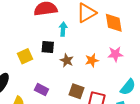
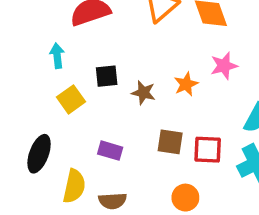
cyan arrow: (63, 29) -> (57, 56), moved

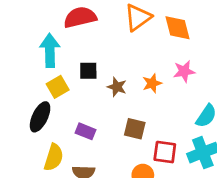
cyan arrow: (57, 56) -> (50, 50), size x1.6
red square: (208, 150) -> (165, 152), moved
black ellipse: (39, 154) -> (40, 117), moved

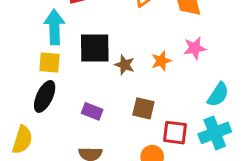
black square: (88, 71) -> (95, 48), size x1.6
yellow square: (58, 87) -> (50, 63), moved, turned 35
yellow semicircle: (54, 157) -> (22, 140), moved

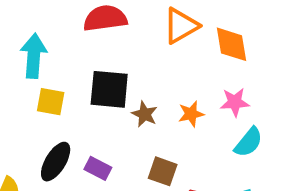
cyan arrow: (54, 27) -> (34, 56), moved
cyan semicircle: (218, 95) -> (248, 142), moved
black ellipse: (45, 96) -> (56, 162), moved

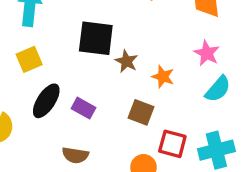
yellow square: (51, 102) -> (29, 59), moved, turned -35
pink star: (235, 102) -> (207, 53), turned 30
orange star: (191, 114) -> (163, 77), moved, turned 30

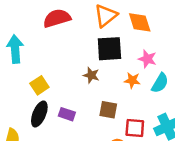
black square: (96, 38) -> (109, 49), moved
yellow square: (29, 59) -> (39, 85), moved
orange star: (163, 77) -> (132, 80), moved

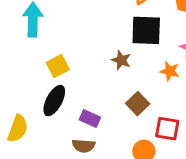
brown square: (108, 110) -> (138, 104), turned 30
purple rectangle: (67, 114) -> (90, 118), moved

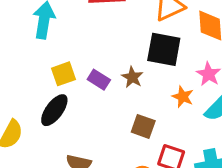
brown square: (138, 104) -> (143, 126), turned -35
purple rectangle: (90, 118) -> (99, 80), moved

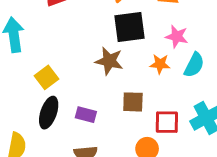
brown star: (132, 77) -> (109, 61), size x1.4
purple rectangle: (99, 80) -> (86, 115), moved

